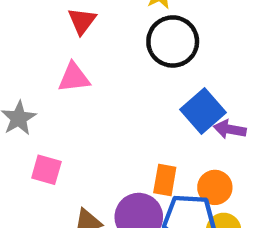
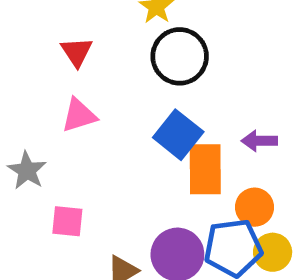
blue square: (203, 111) -> (178, 135), moved
orange rectangle: (165, 180) -> (205, 169), moved, size x1.5

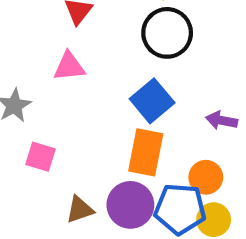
orange rectangle: (205, 169) -> (146, 152), moved

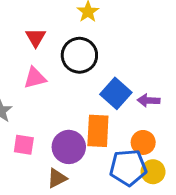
black circle: (167, 33) -> (79, 55), moved
blue square: (152, 101) -> (116, 93), moved
purple circle: (130, 205) -> (69, 147), moved

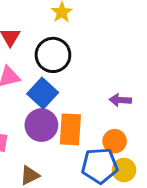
blue square: (116, 93) -> (43, 93), moved
purple circle: (69, 147) -> (41, 125), moved

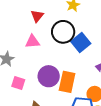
blue square: (43, 93) -> (81, 42), moved

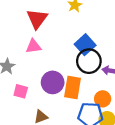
red triangle: (37, 16) -> (37, 19), size x1.5
black circle: (63, 32) -> (89, 61), moved

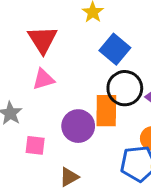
blue square: (85, 45) -> (115, 49), moved
orange rectangle: (73, 88) -> (106, 111), moved

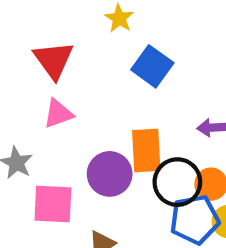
black circle: (125, 88) -> (177, 182), moved
pink square: (35, 145) -> (53, 204), size x1.5

